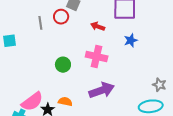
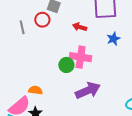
green circle: (63, 65) -> (66, 65), moved
orange semicircle: (65, 102) -> (35, 90), moved

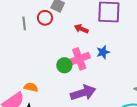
blue star: (113, 39) -> (103, 52), moved
pink cross: (81, 57) -> (79, 59), turned -35

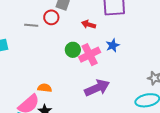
gray line: (24, 23) -> (31, 25), turned -72
green circle: (64, 65) -> (73, 50), moved

